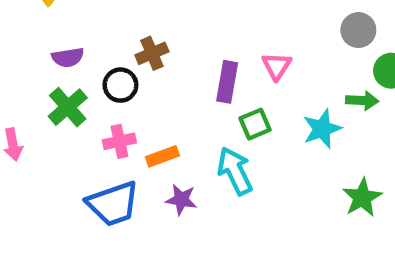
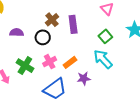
purple semicircle: (68, 57) -> (17, 32), turned -152
purple rectangle: (227, 82) -> (73, 24), moved
green cross: (68, 107) -> (25, 66), moved

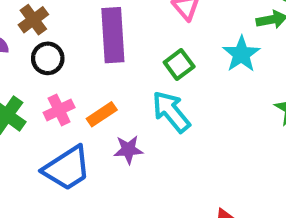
brown cross: (52, 20) -> (33, 20), moved
purple rectangle: (73, 24) -> (113, 35), size x1.4

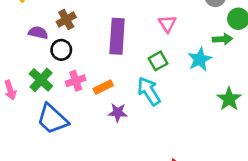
black circle: (48, 58) -> (61, 50), moved
blue trapezoid: (67, 168) -> (52, 119), moved, turned 68

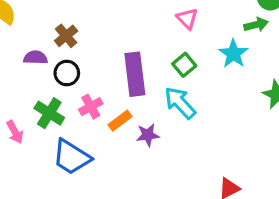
purple rectangle: (117, 36) -> (135, 74), moved
orange rectangle: (103, 87) -> (120, 121), moved

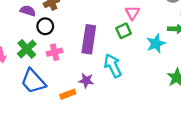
green square: (184, 65) -> (124, 31), moved
orange rectangle: (120, 121) -> (68, 94), moved

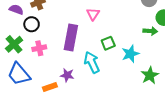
pink triangle: (132, 13) -> (93, 14), moved
green square: (124, 31) -> (108, 43), moved
cyan star: (156, 44) -> (130, 54), moved

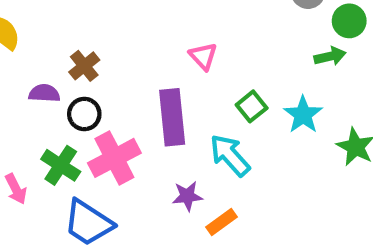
pink cross: (39, 48) -> (114, 158), size x1.6
orange rectangle: (50, 87) -> (222, 222), moved

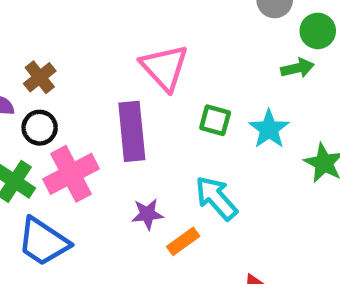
pink triangle: (203, 56) -> (164, 67), size x1.6
green square: (252, 106) -> (215, 120), turned -36
cyan arrow: (230, 155) -> (216, 198), moved

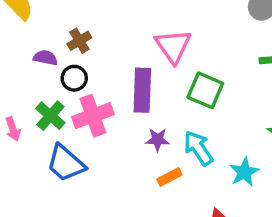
green square: (215, 120) -> (205, 90), size x1.5
cyan star: (269, 129) -> (244, 172), moved
purple star: (147, 214) -> (158, 140), moved

